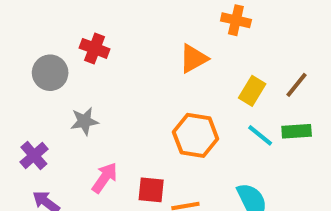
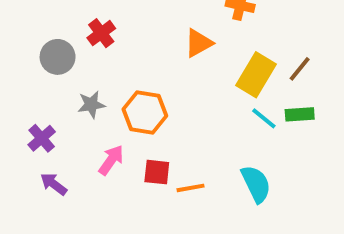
red cross: (95, 48) -> (101, 33), turned 32
yellow rectangle: (252, 91) -> (256, 75), size x1.5
orange hexagon: (196, 135) -> (145, 112), moved

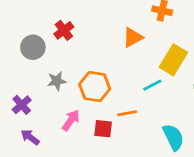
cyan line: (264, 118) -> (152, 85), moved, turned -66
orange line: (191, 188) -> (127, 113), moved

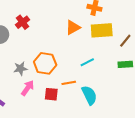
yellow rectangle: (173, 60) -> (102, 30), moved, turned 55
gray star: (57, 81) -> (20, 68), moved
cyan semicircle: (173, 137) -> (89, 95), moved

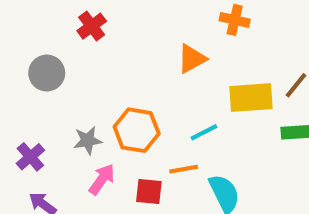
red cross: (22, 22) -> (92, 26), moved
yellow rectangle: (102, 30) -> (251, 98), moved
cyan line: (87, 62) -> (204, 132), moved

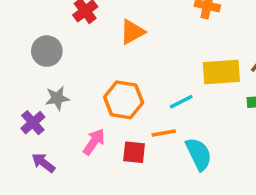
orange triangle: (192, 59) -> (132, 32), moved
gray star: (88, 140) -> (57, 98), moved

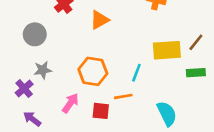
cyan line: (181, 102) -> (136, 73), turned -42
cyan semicircle: (199, 154) -> (167, 114), moved

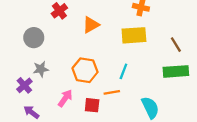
brown line: (196, 42) -> (176, 45), turned -70
yellow rectangle: (167, 50) -> (134, 35), moved
green rectangle: (196, 73) -> (176, 71), size x1.5

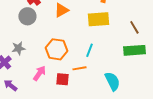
gray circle: (34, 38) -> (27, 16), moved

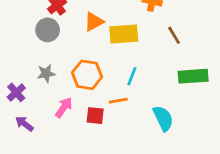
yellow rectangle: (98, 19) -> (124, 34), moved
brown line: (134, 27) -> (174, 35), moved
gray star: (18, 48) -> (46, 73), moved

